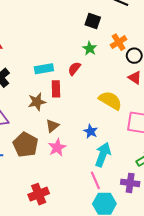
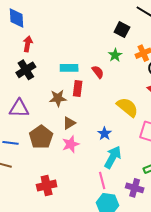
red semicircle: (74, 69) -> (98, 72), turned 96

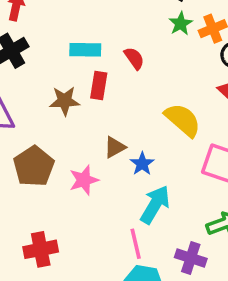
green star: (115, 55) -> (181, 24), moved
brown triangle: (69, 123) -> (115, 147), moved

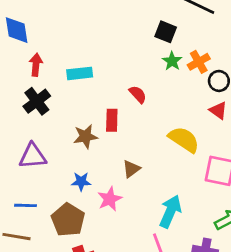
cyan rectangle: (85, 50) -> (80, 73), moved
blue star: (142, 164) -> (81, 181), moved, turned -30
brown pentagon: (34, 166) -> (68, 220), moved

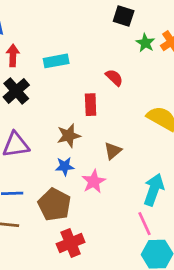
black square: (166, 32) -> (124, 16), moved
brown star: (86, 136) -> (69, 136), moved

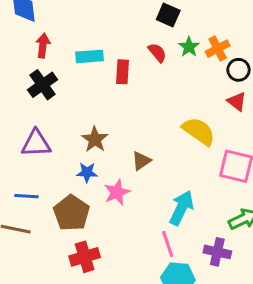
red semicircle: (114, 78) -> (157, 53), moved
red rectangle: (91, 105) -> (122, 72), moved
brown star: (69, 136) -> (95, 139), turned -30

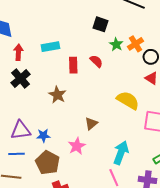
red semicircle: (157, 53) -> (96, 61), moved
cyan rectangle: (89, 56) -> (50, 47), moved
brown star: (95, 139) -> (57, 95), moved
purple triangle: (36, 143) -> (21, 130), moved
blue star: (87, 172) -> (43, 136), moved

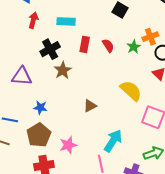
green star: (116, 44) -> (134, 47), moved
black cross: (21, 78) -> (50, 49), moved
purple triangle: (21, 130) -> (22, 76), moved
pink star: (77, 146) -> (68, 145), moved

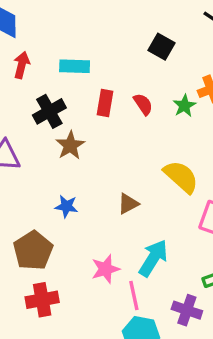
brown triangle: (90, 106) -> (128, 204), moved
blue star: (40, 107) -> (66, 206), moved
pink star: (68, 145) -> (105, 269), moved

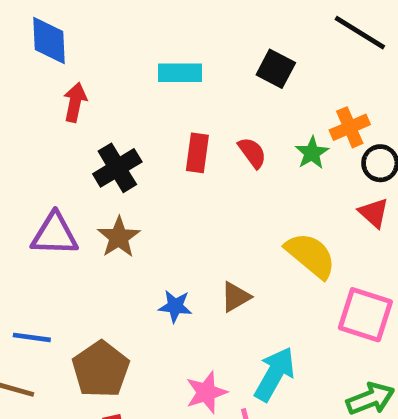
cyan rectangle: (75, 66) -> (180, 73), moved
brown star: (70, 145) -> (119, 237), moved
blue star: (66, 206) -> (175, 306), moved

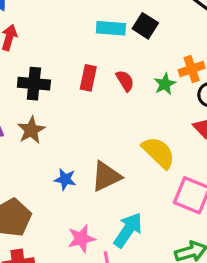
cyan rectangle: (180, 73) -> (111, 28), moved
black cross: (117, 168) -> (34, 84), turned 32
brown triangle: (236, 297) -> (106, 176), size x1.5

